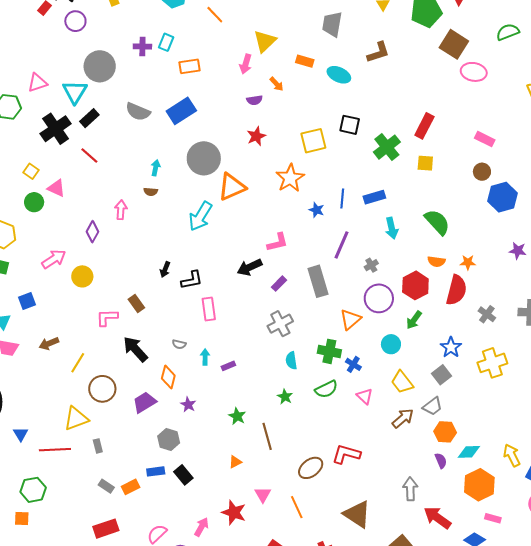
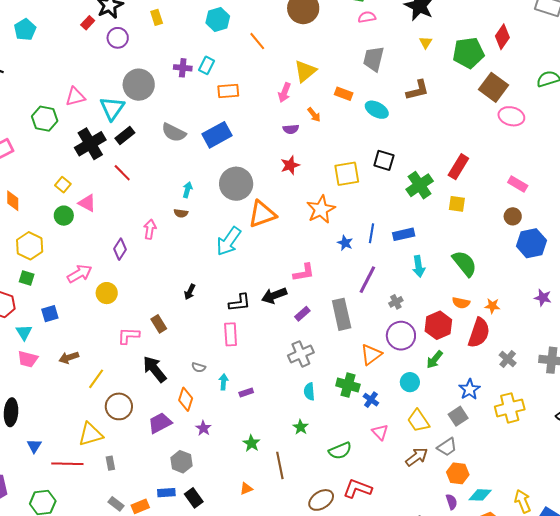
black L-shape: (192, 280) -> (240, 303), moved
green semicircle: (326, 389) -> (340, 451), moved

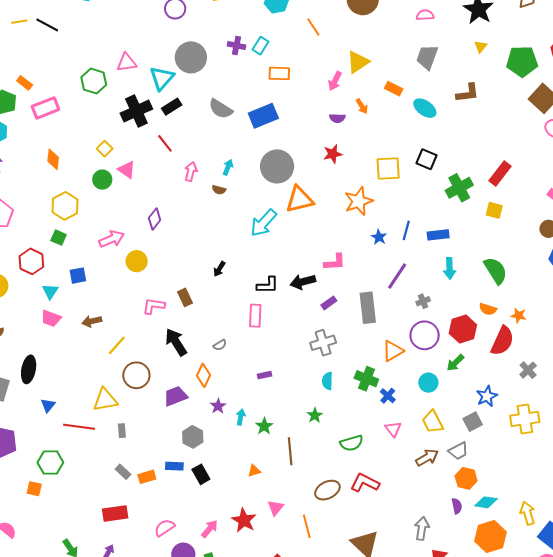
pink arrow: (150, 229) -> (191, 172), moved
gray semicircle: (199, 367) -> (220, 345), turned -56
cyan arrow: (224, 382) -> (241, 417), moved

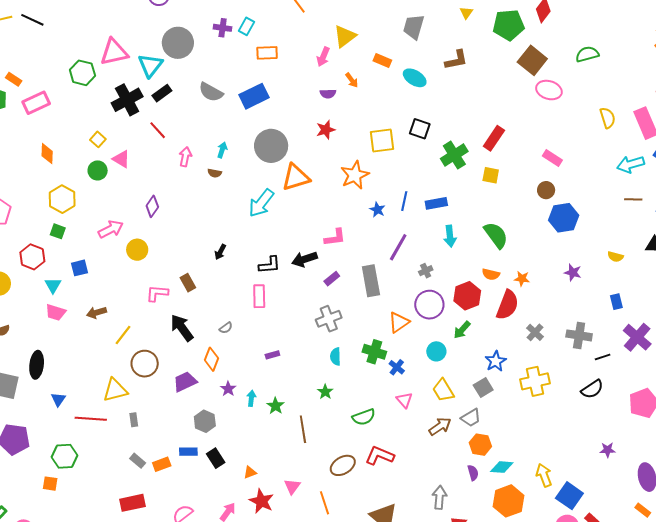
pink triangle: (127, 63) -> (114, 52), size x1.4
orange triangle: (254, 471) -> (250, 472), moved

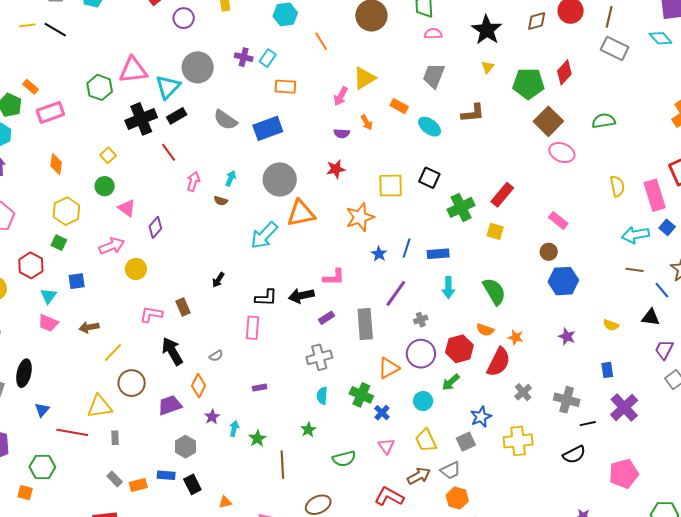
pink triangle: (121, 159) -> (127, 208), moved
red L-shape: (380, 456) -> (389, 497), moved

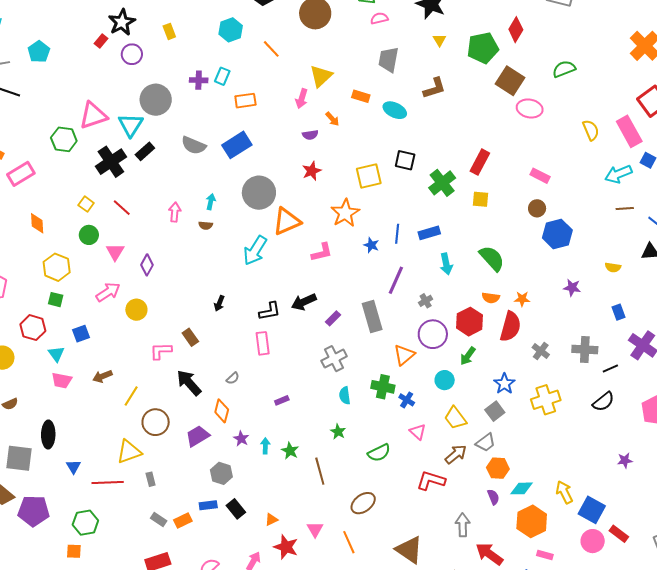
red line: (169, 152) -> (122, 208), moved
pink triangle: (127, 208) -> (115, 252), turned 36
pink L-shape: (334, 277) -> (322, 252), moved

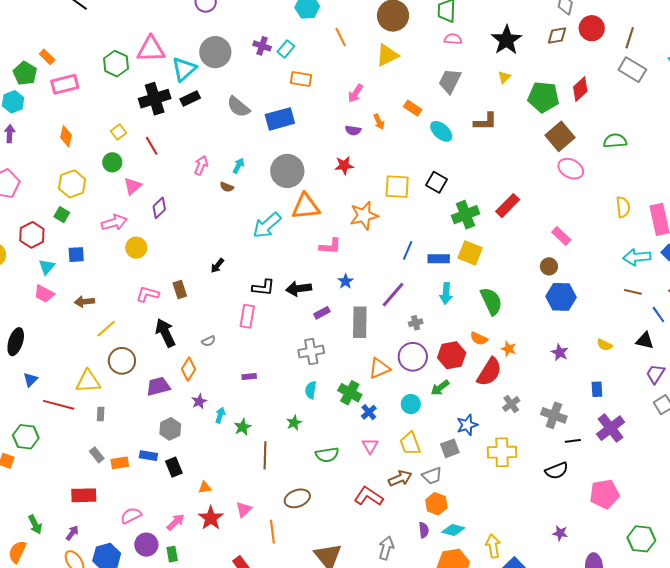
yellow triangle: (321, 76) -> (387, 55), moved
yellow square: (480, 199) -> (470, 253), moved, size x1.4
blue star: (371, 245) -> (346, 281), moved

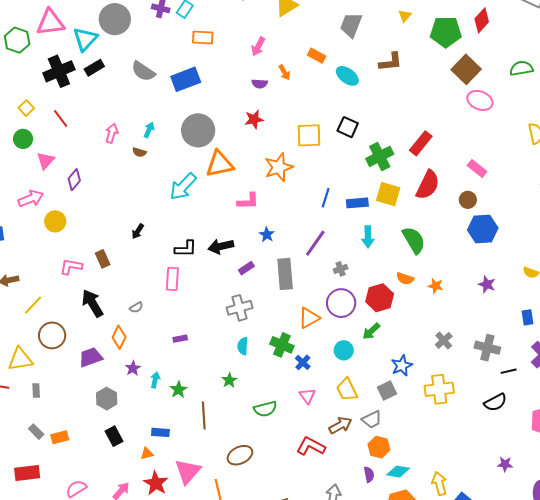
red semicircle: (489, 372) -> (428, 185), moved
blue rectangle: (148, 456) -> (160, 432), moved
pink triangle: (244, 509) -> (188, 472), size x1.6

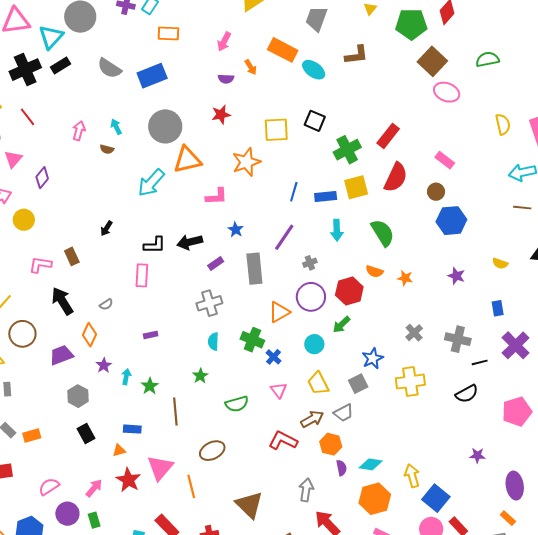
orange rectangle: (317, 56) -> (283, 50), size x1.6
cyan arrow: (149, 130) -> (116, 127), turned -49
yellow square: (388, 194) -> (356, 187), turned -30
orange hexagon: (379, 447) -> (331, 444), moved

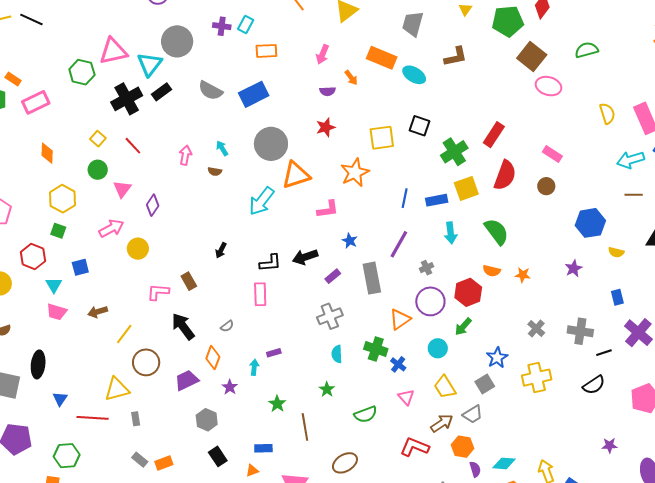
blue hexagon: (451, 221) -> (590, 223), moved
purple star: (456, 276) -> (574, 268), turned 30
cyan arrow: (126, 377) -> (254, 367), moved

